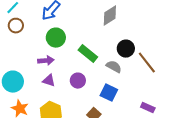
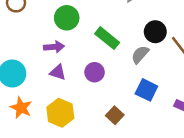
gray semicircle: (114, 67) -> (140, 55), turned -77
blue square: (109, 93) -> (146, 90), moved

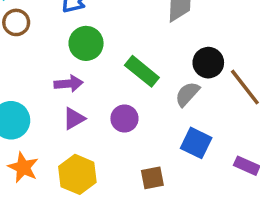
purple triangle: (58, 72) -> (74, 119), turned -48
brown square: (115, 115) -> (152, 178), turned 36

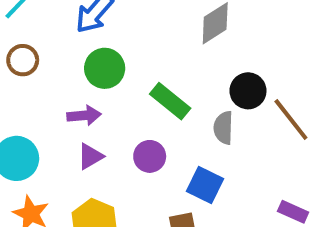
brown circle: (16, 22) -> (23, 60), moved
gray semicircle: (187, 94) -> (223, 128), turned -40
blue square: (196, 143) -> (205, 185), moved

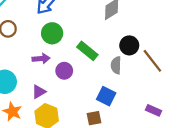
purple triangle: (90, 156) -> (39, 92), moved
purple circle: (150, 156) -> (64, 71), moved

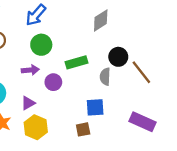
green rectangle: (87, 51) -> (76, 62), turned -55
blue square: (106, 96) -> (95, 107), turned -30
purple rectangle: (154, 110) -> (142, 122), size x1.6

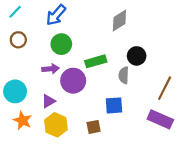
brown line: (141, 72) -> (165, 88), moved, turned 65
purple circle: (53, 82) -> (73, 81), size x1.5
brown square: (83, 129) -> (94, 127), moved

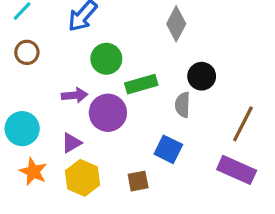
gray diamond: (119, 20) -> (176, 24), turned -30
green circle: (61, 44) -> (106, 59), moved
blue square: (114, 105) -> (168, 149), turned 30

